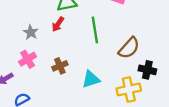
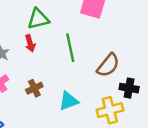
red arrow: (58, 24) -> (30, 43), turned -48

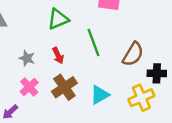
red arrow: (30, 43) -> (58, 56), moved
brown cross: (34, 88) -> (64, 87), size x1.5

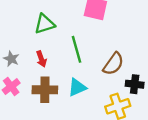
brown cross: (64, 87) -> (45, 90), turned 30
cyan triangle: (100, 95) -> (77, 87), moved

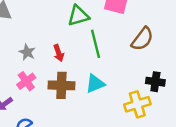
green triangle: (45, 24) -> (78, 16), moved
brown semicircle: (113, 64) -> (142, 39), moved

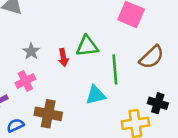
green triangle: (78, 16) -> (87, 46), moved
green line: (95, 44) -> (115, 69), moved
brown cross: (61, 85) -> (48, 114), moved

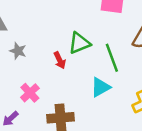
gray star: (31, 51) -> (18, 51), moved

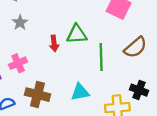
cyan triangle: (101, 87) -> (80, 92), moved

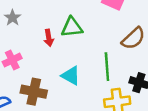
green line: (101, 57) -> (107, 67), moved
cyan triangle: (80, 92) -> (71, 76), moved, turned 42

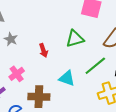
green triangle: (72, 27) -> (75, 39), moved
green line: (107, 67) -> (95, 66), turned 65

